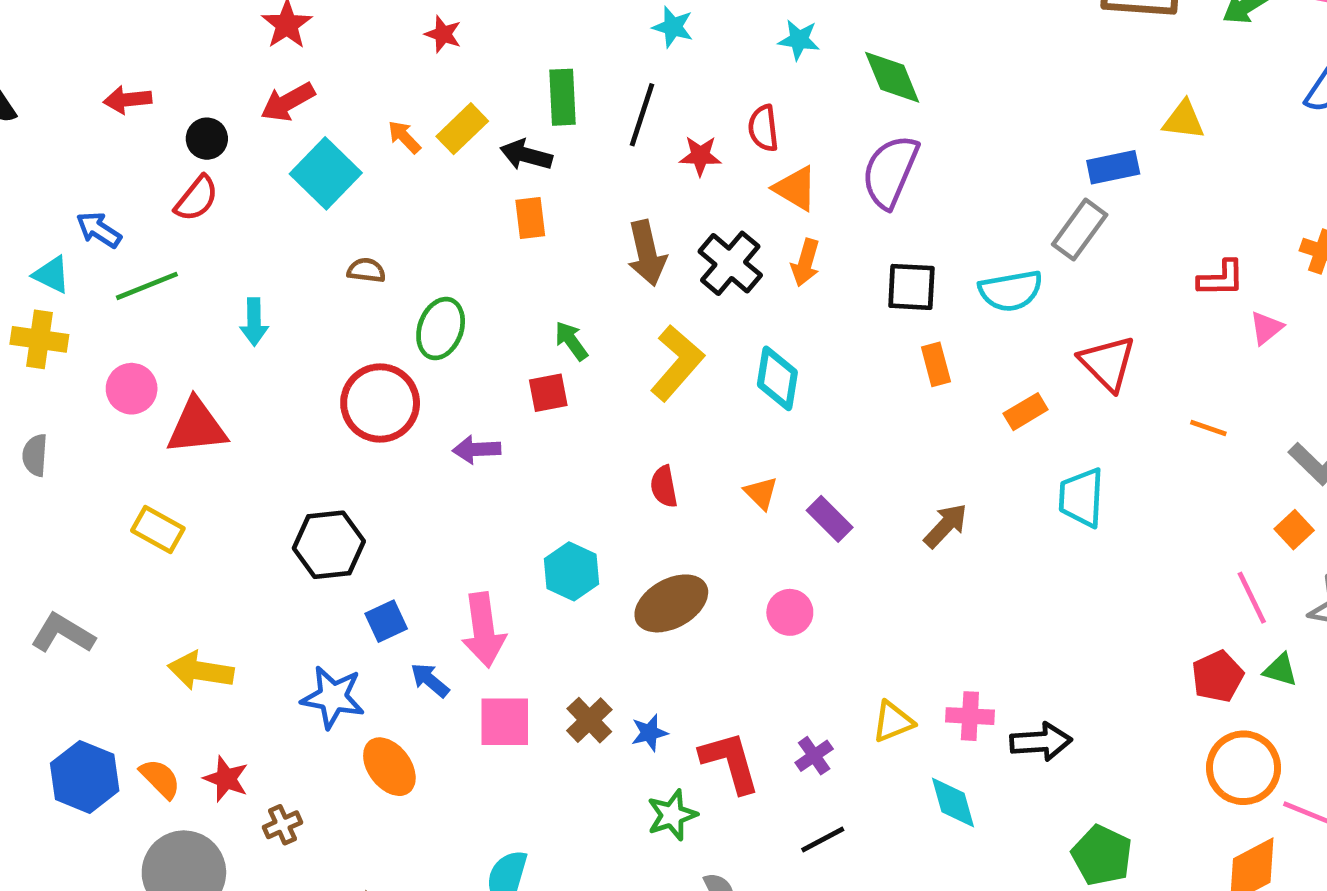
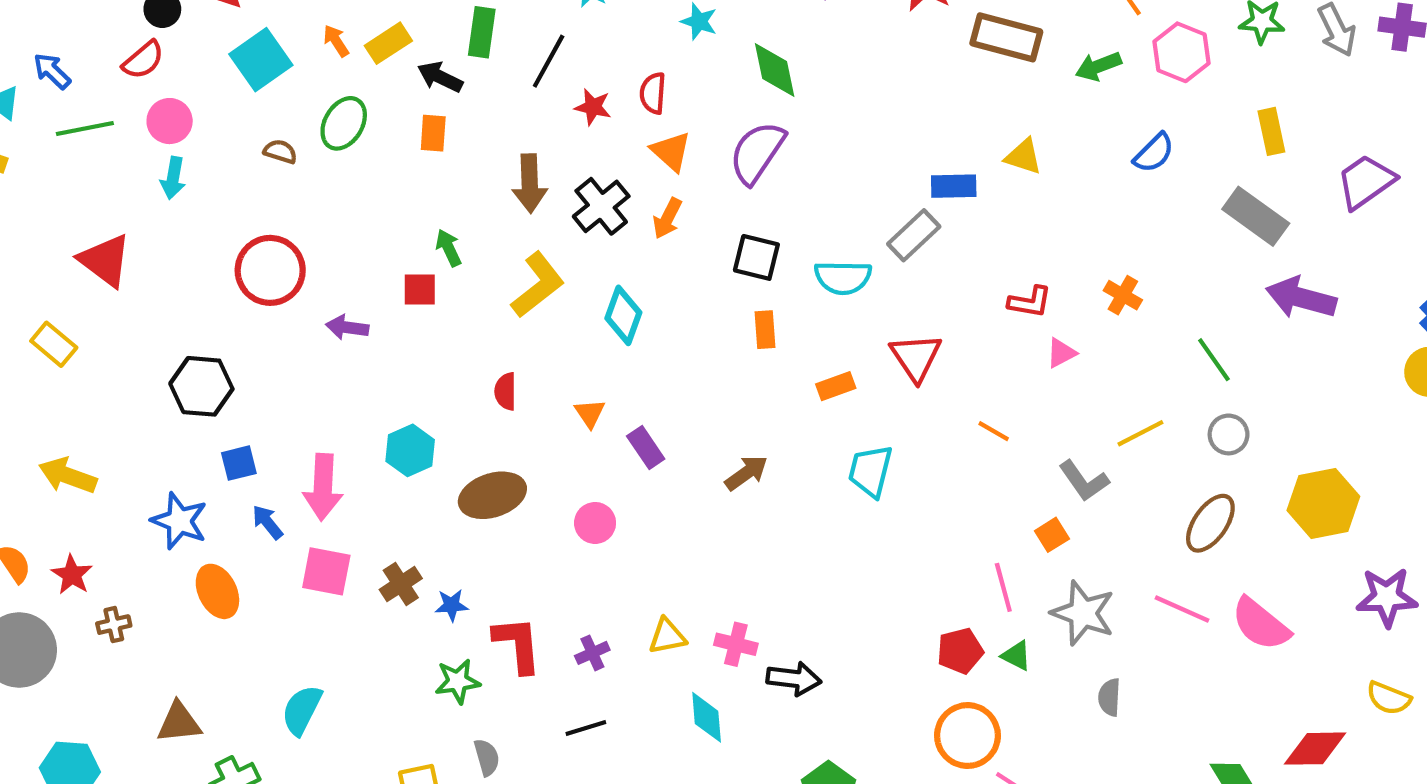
green ellipse: (441, 329) -> (344, 123), moved
pink circle: (132, 389) -> (170, 121), moved
red triangle: (197, 427) -> (105, 260), turned 32

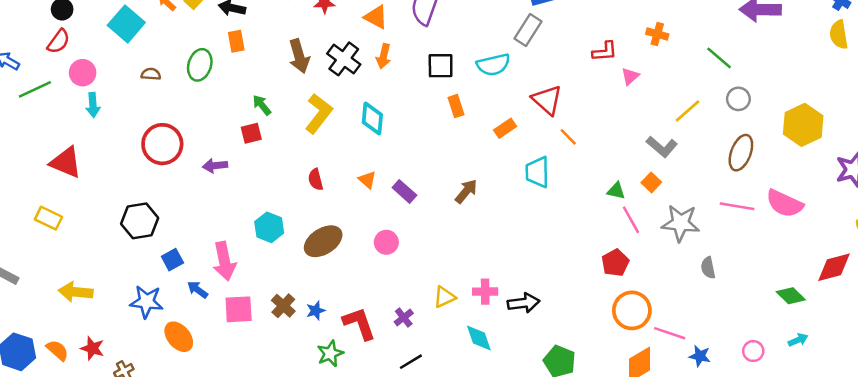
green ellipse: (344, 123) -> (200, 65), moved
orange line: (994, 431) -> (568, 137), moved, turned 30
green triangle: (1016, 656) -> (616, 191), moved

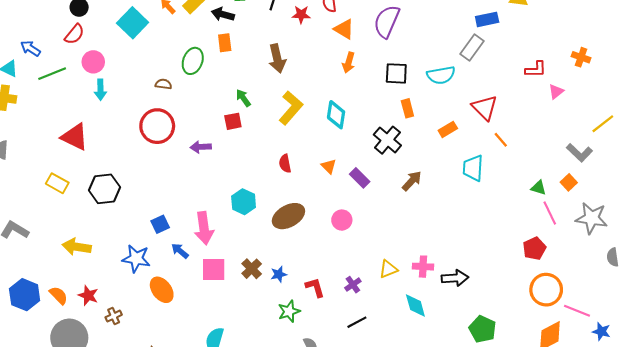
black cross: (344, 59) -> (387, 140), moved
brown semicircle: (151, 74) -> (163, 84), moved
black hexagon: (140, 221) -> (104, 189), moved
red L-shape: (359, 324) -> (315, 287), size x0.7

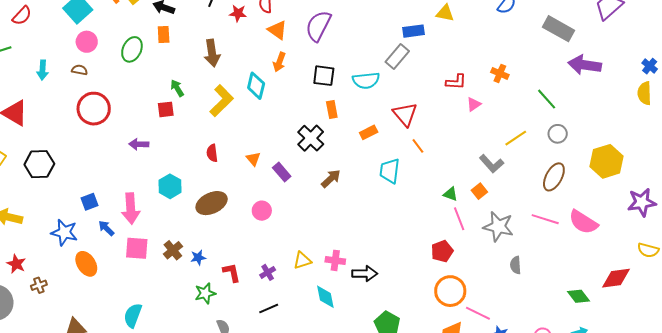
pink circle: (93, 62) -> (87, 42), moved
brown semicircle: (163, 84) -> (80, 70), moved
cyan diamond: (336, 115) -> (256, 86), moved
purple arrow: (201, 147) -> (139, 144), moved

